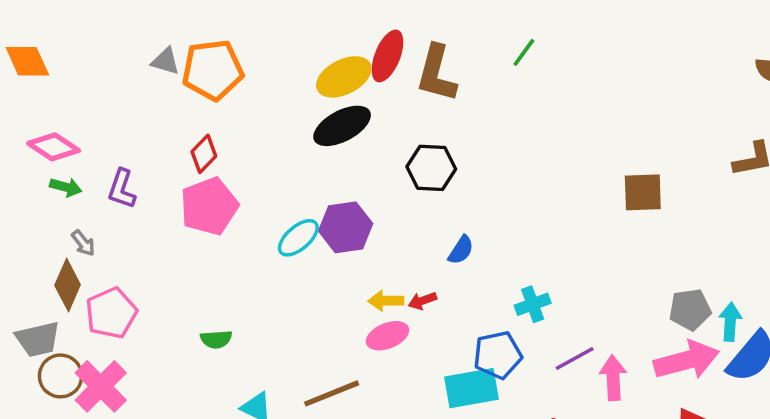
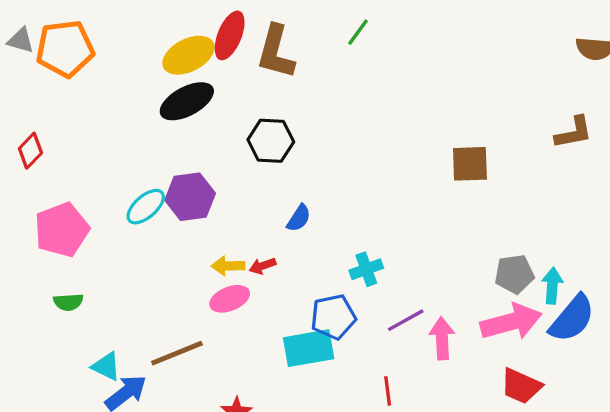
red diamond: (204, 154) -> (30, 151), moved
pink pentagon: (209, 206) -> (62, 230), moved

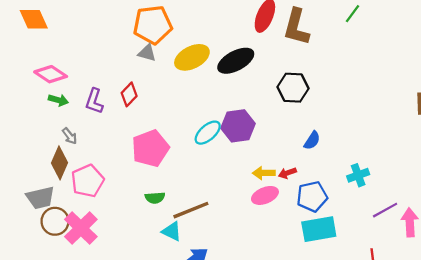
gray triangle: (21, 40) -> (147, 53), moved
yellow ellipse: (188, 55) -> (192, 57), moved
blue pentagon: (333, 317) -> (312, 197), moved
brown line: (177, 353) -> (191, 210), moved
cyan triangle: (106, 366) -> (172, 231), moved

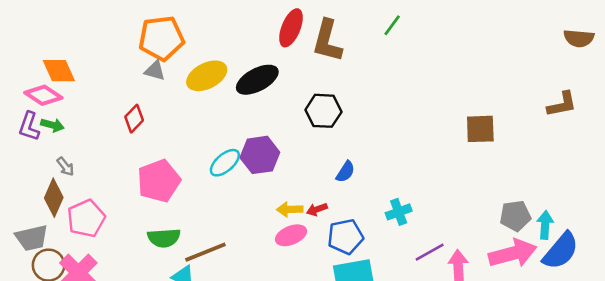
orange diamond: (34, 19) -> (59, 71), moved
purple L-shape: (94, 101) -> (29, 126), moved
green semicircle: (155, 198) -> (164, 238), size x1.4

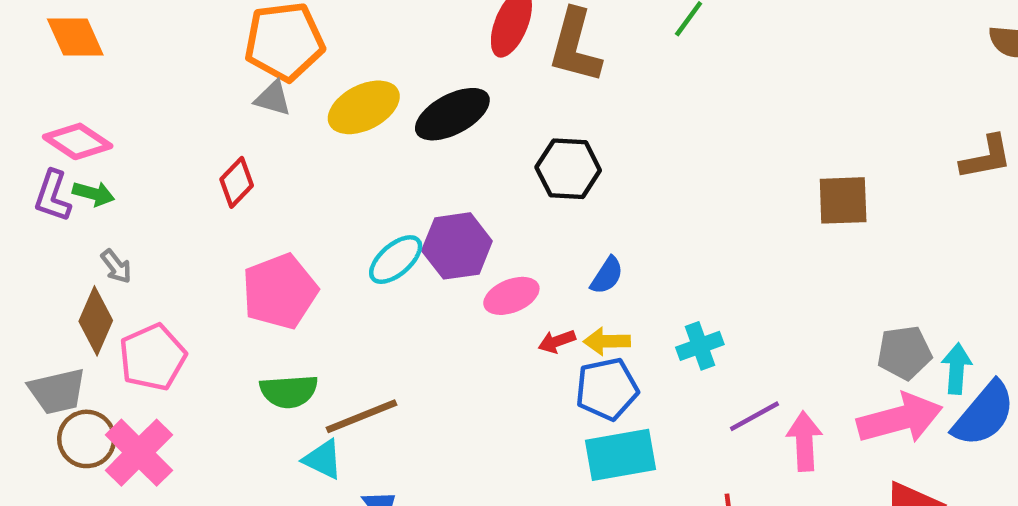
orange diamond: (59, 71) -> (75, 37), moved
yellow arrow: (290, 209) -> (607, 341), moved
pink ellipse: (291, 235) -> (511, 296), moved

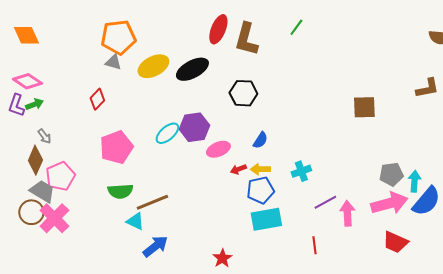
green arrow: (93, 194) -> (34, 104), turned -36
gray trapezoid: (57, 391) -> (42, 191), moved, turned -136

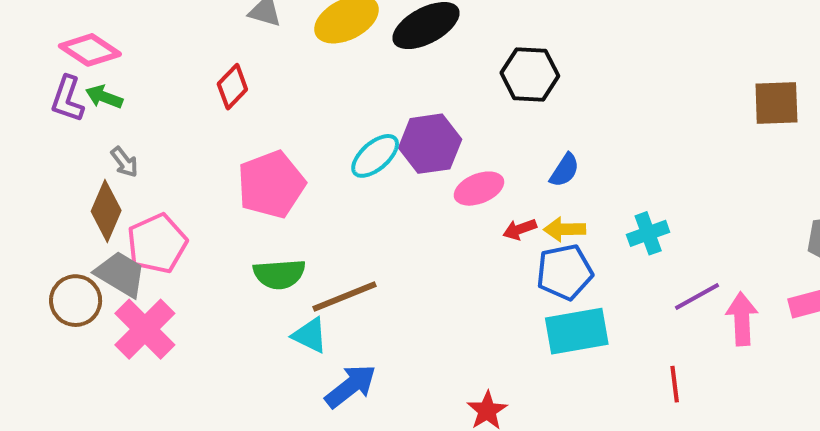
green arrow: (34, 104) -> (104, 97), turned -138
brown circle: (31, 212) -> (76, 301), moved

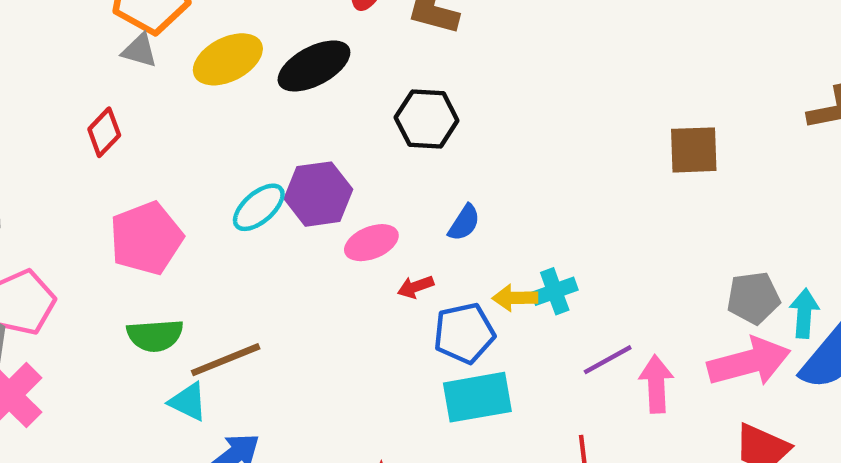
yellow arrow: (565, 229) -> (515, 298), moved

